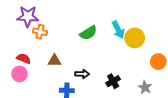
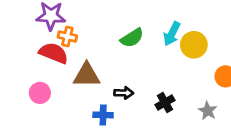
cyan arrow: (118, 30) -> (172, 34), turned 54
red semicircle: (24, 59) -> (54, 53), moved, size x1.5
brown triangle: (54, 61) -> (87, 75), size x1.5

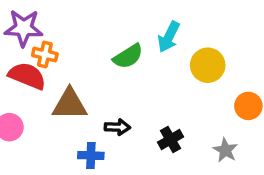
cyan arrow: (172, 34) -> (169, 37), moved

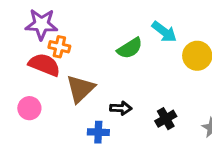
cyan arrow: (169, 37) -> (164, 32), turned -80
brown triangle: (70, 104) -> (80, 89), turned -44

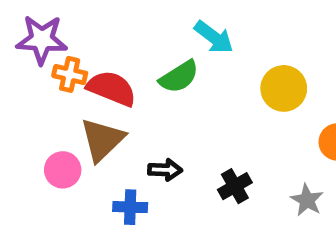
cyan arrow: (164, 32) -> (214, 37), moved
red semicircle: (44, 65) -> (112, 88), moved
pink circle: (29, 108) -> (63, 170), moved

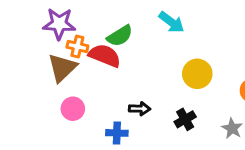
green semicircle: (179, 77) -> (120, 36), moved
yellow circle: (284, 88) -> (197, 74), moved
brown triangle: (102, 140) -> (62, 68), moved

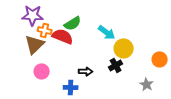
cyan arrow: (171, 22) -> (107, 32), moved
black cross: (185, 119) -> (116, 65), moved

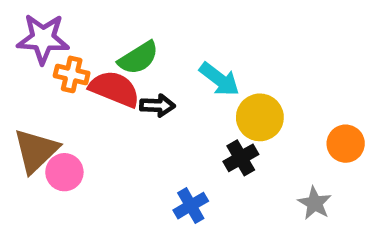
brown triangle: (35, 44) -> (36, 151), moved
black arrow: (86, 71) -> (157, 105), moved
blue cross: (71, 87) -> (191, 206), moved, turned -32

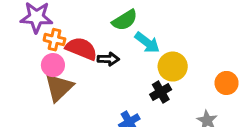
green semicircle: (138, 58) -> (125, 20), moved
brown triangle: (36, 151) -> (59, 87), moved
pink circle: (64, 172) -> (53, 65), moved

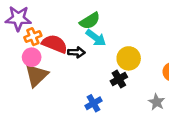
orange cross: (54, 40) -> (33, 37), turned -35
cyan arrow: (147, 43) -> (96, 38), moved

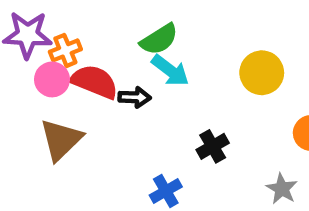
orange cross: (33, 37) -> (65, 50), moved
pink circle: (32, 57) -> (52, 79), moved
yellow circle: (129, 58) -> (262, 73), moved

